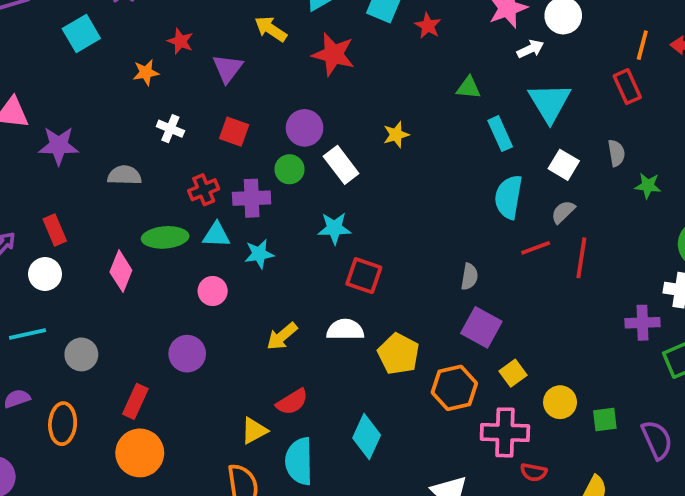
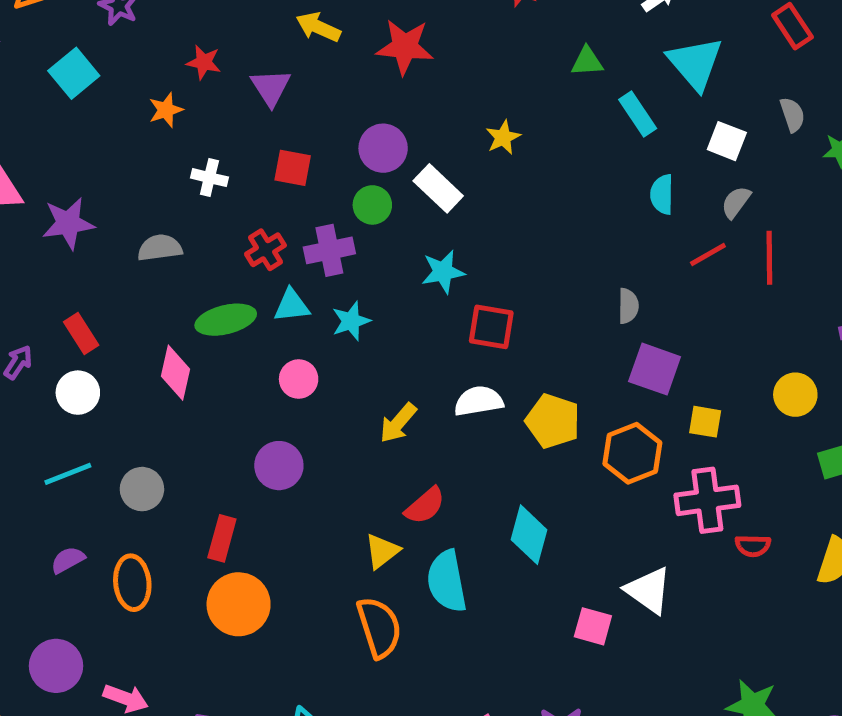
cyan semicircle: (508, 197) -> (662, 194), size x0.7
yellow square: (513, 373) -> (705, 422), turned -35
yellow circle: (560, 402) -> (795, 395), moved

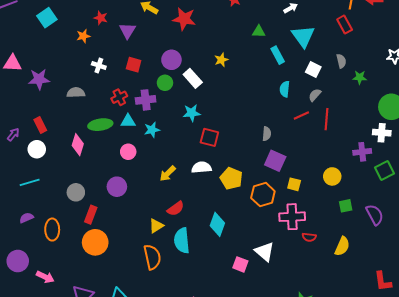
gray circle: (142, 489) -> (76, 192), moved

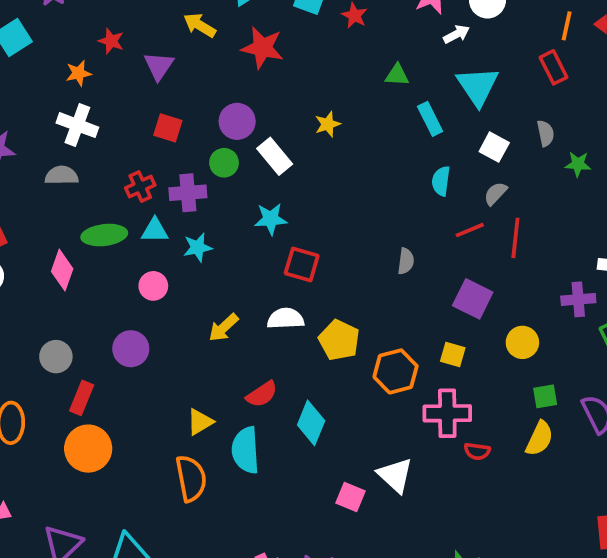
white cross: (99, 66) -> (77, 125), moved, size x1.5
purple square: (275, 161) -> (473, 299), moved
red semicircle: (176, 209) -> (262, 394), moved
yellow semicircle: (342, 246) -> (539, 438), moved

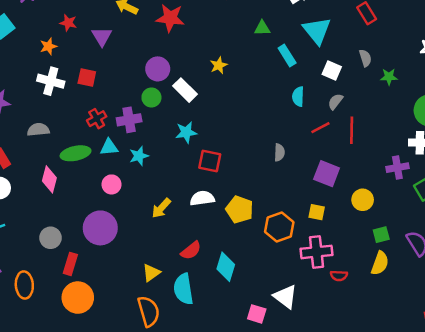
red square: (168, 128) -> (87, 77), moved
gray semicircle: (62, 175) -> (38, 130), moved
purple circle: (131, 349) -> (100, 228), size x1.4

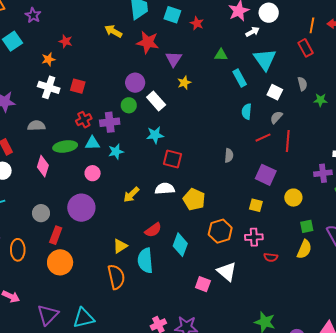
purple triangle: (102, 36) -> (174, 59), moved
orange hexagon: (279, 227) -> (220, 231), moved
pink cross: (317, 252) -> (254, 237), size x0.7

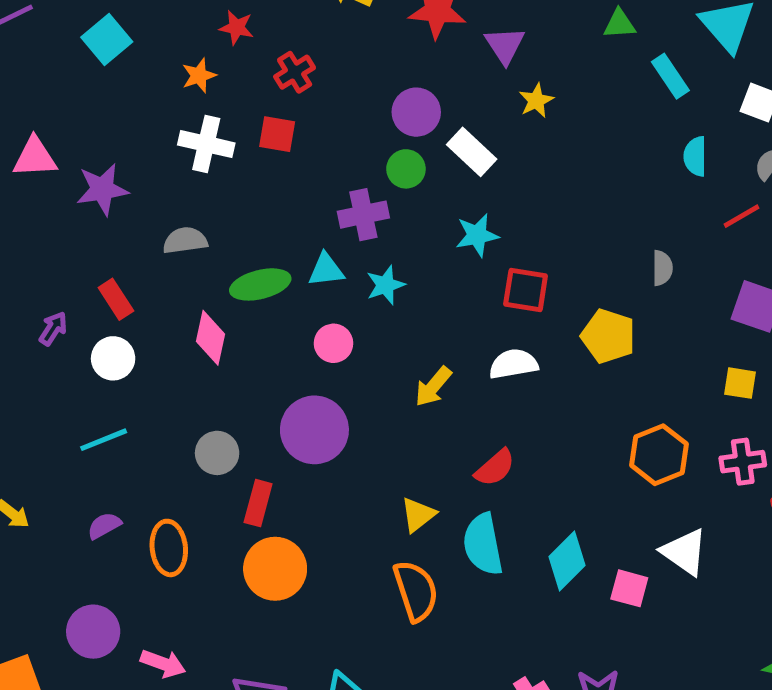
red cross: (84, 120) -> (295, 72), moved
yellow pentagon: (194, 199) -> (608, 336), moved
cyan diamond: (180, 245) -> (567, 561), moved, turned 30

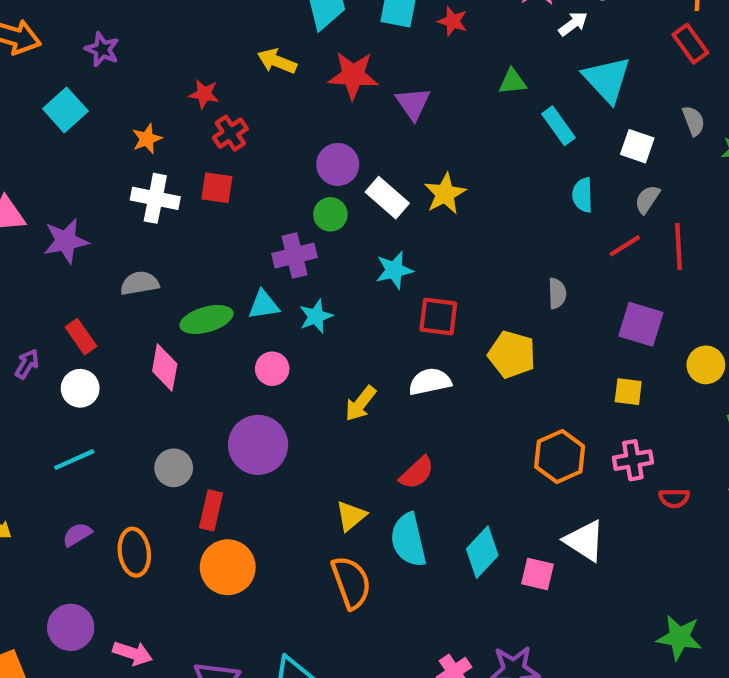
red star: (237, 28) -> (204, 94), moved
yellow star: (536, 101) -> (445, 194), moved, size x1.4

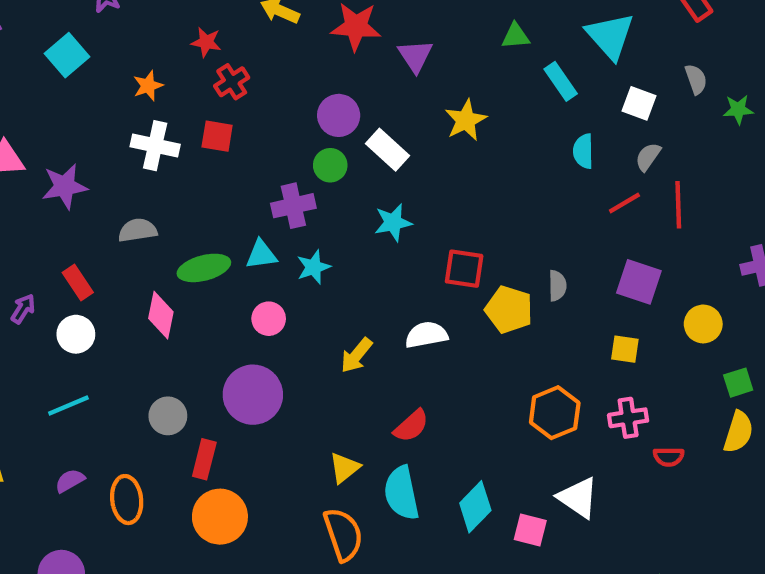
yellow star: (445, 194) -> (466, 120), moved
gray semicircle: (557, 293) -> (557, 286), moved
red square: (438, 317) -> (464, 269), moved

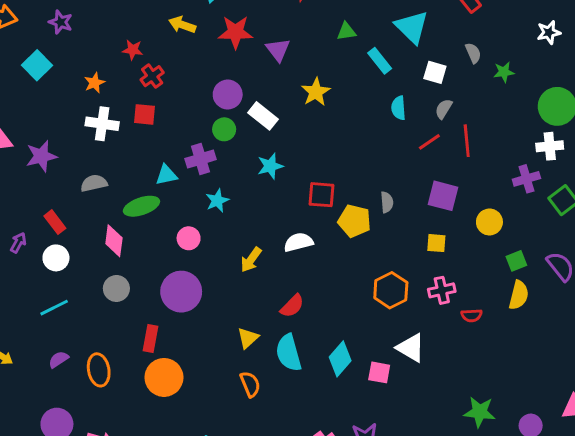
cyan triangle: (261, 255) -> (166, 175), moved
gray circle: (168, 416) -> (116, 288), moved
orange semicircle: (343, 534) -> (250, 384), size x0.7

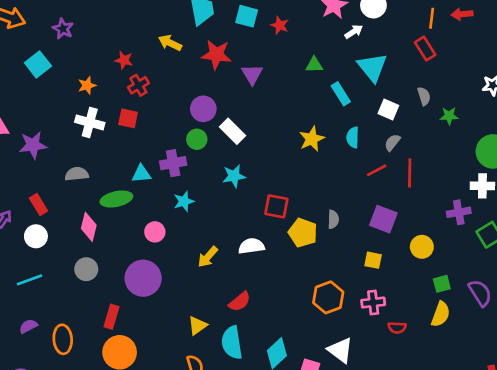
yellow star: (316, 92) -> (312, 139), moved

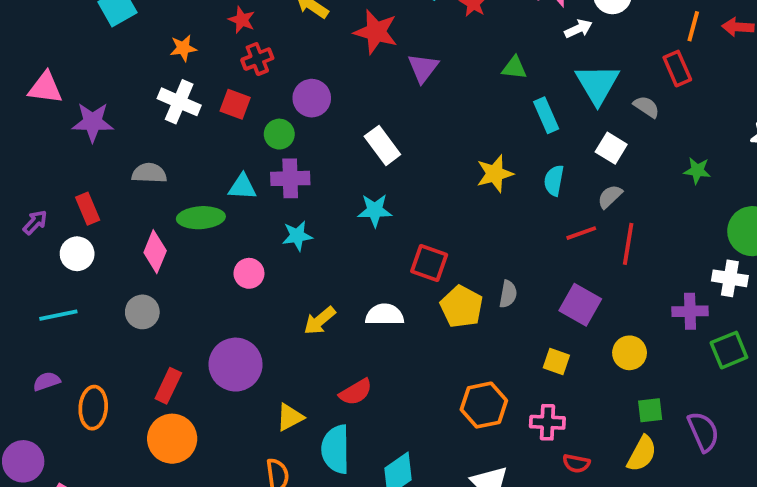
gray semicircle: (424, 96) -> (646, 107), moved, turned -48
purple circle: (203, 109) -> (312, 98), moved
green circle: (197, 139) -> (279, 134), moved
purple circle: (143, 278) -> (236, 365), moved

